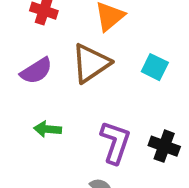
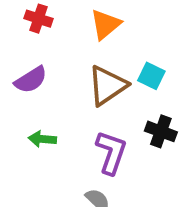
brown triangle: (91, 63) -> (107, 86), moved
black cross: (164, 146) -> (161, 131), moved

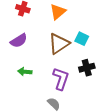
black cross: (161, 131) -> (87, 68), turned -35

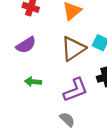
purple L-shape: (61, 79) -> (76, 90), turned 50

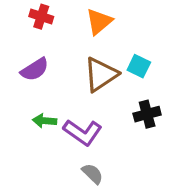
purple L-shape: (76, 90) -> (83, 132), moved, turned 56

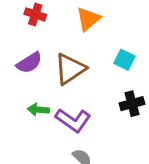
brown triangle: (101, 74) -> (70, 69), moved

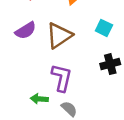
green arrow: (38, 110) -> (39, 99), moved
purple L-shape: (73, 120) -> (62, 78), turned -112

